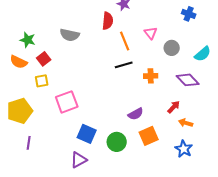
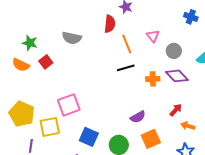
purple diamond: (188, 80) -> (177, 76), moved
yellow square: (42, 81) -> (50, 127), moved, size x1.5
yellow pentagon: (20, 111) -> (22, 114), turned -30

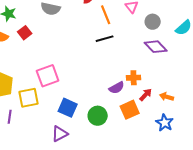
orange cross: (153, 79) -> (134, 78), moved
red arrow: (176, 110) -> (146, 95), moved

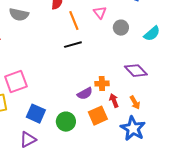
purple diamond: (156, 47) -> (136, 71), moved
red arrow: (146, 95) -> (114, 101), turned -64
orange arrow: (167, 97) -> (135, 103), turned -136
blue star: (165, 123) -> (133, 129), size x1.4

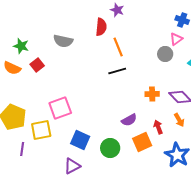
pink triangle: (100, 13) -> (176, 39), moved, turned 32
orange cross: (102, 84) -> (152, 94), moved
orange arrow: (135, 103) -> (179, 120), moved

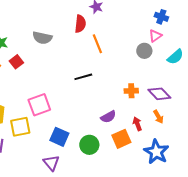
black line: (117, 71) -> (83, 77), moved
purple triangle: (72, 166) -> (51, 163), turned -42

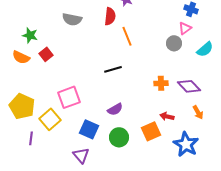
gray semicircle: (42, 38) -> (72, 19), moved
purple semicircle: (108, 117) -> (115, 109), moved
orange arrow: (158, 117) -> (198, 112), moved
red arrow: (137, 124) -> (167, 116), turned -56
yellow square: (20, 127) -> (50, 119), turned -30

